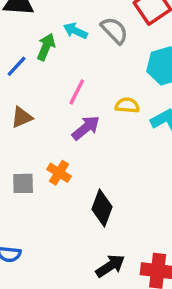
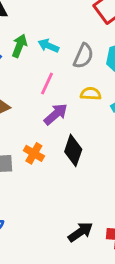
gray semicircle: (114, 30) -> (83, 56), moved, turned 70
cyan arrow: (75, 31) -> (48, 46), moved
black diamond: (102, 208) -> (73, 150), moved

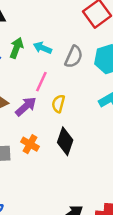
yellow semicircle: (91, 94) -> (58, 104), moved, turned -78
purple arrow: (56, 114) -> (26, 106), moved

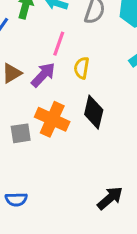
orange cross: (30, 144) -> (52, 119), size x1.5

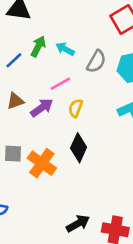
pink line: (59, 44) -> (60, 84), turned 30
orange cross: (52, 119) -> (42, 163), moved

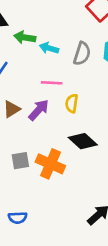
green arrow: (38, 46) -> (25, 37), moved, turned -95
pink line: (60, 84) -> (52, 83), turned 45
black diamond: (79, 148) -> (83, 141), turned -60

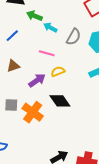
yellow semicircle: (72, 103) -> (58, 71), turned 48
purple arrow: (39, 110) -> (37, 80), moved

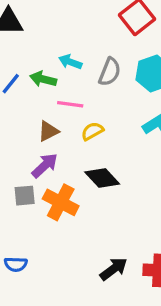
green arrow: (34, 16) -> (43, 79), moved
brown triangle: (13, 66) -> (48, 131), moved
purple arrow: (37, 80) -> (45, 165), moved

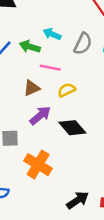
purple arrow: (45, 165) -> (40, 115), moved
orange cross: (61, 202) -> (38, 165), moved

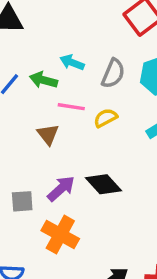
brown triangle: (32, 88) -> (48, 134), turned -42
yellow semicircle: (67, 90) -> (105, 118), moved
purple arrow: (40, 115) -> (61, 189), moved

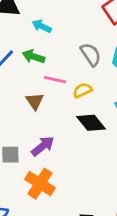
cyan arrow: (72, 62) -> (42, 26), moved
gray semicircle: (113, 73) -> (91, 54), turned -60
black diamond: (103, 184) -> (91, 123), moved

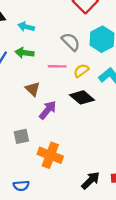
pink line: (55, 80) -> (57, 66), moved
yellow semicircle: (82, 90) -> (81, 71), moved
purple arrow: (43, 146) -> (48, 110), moved

